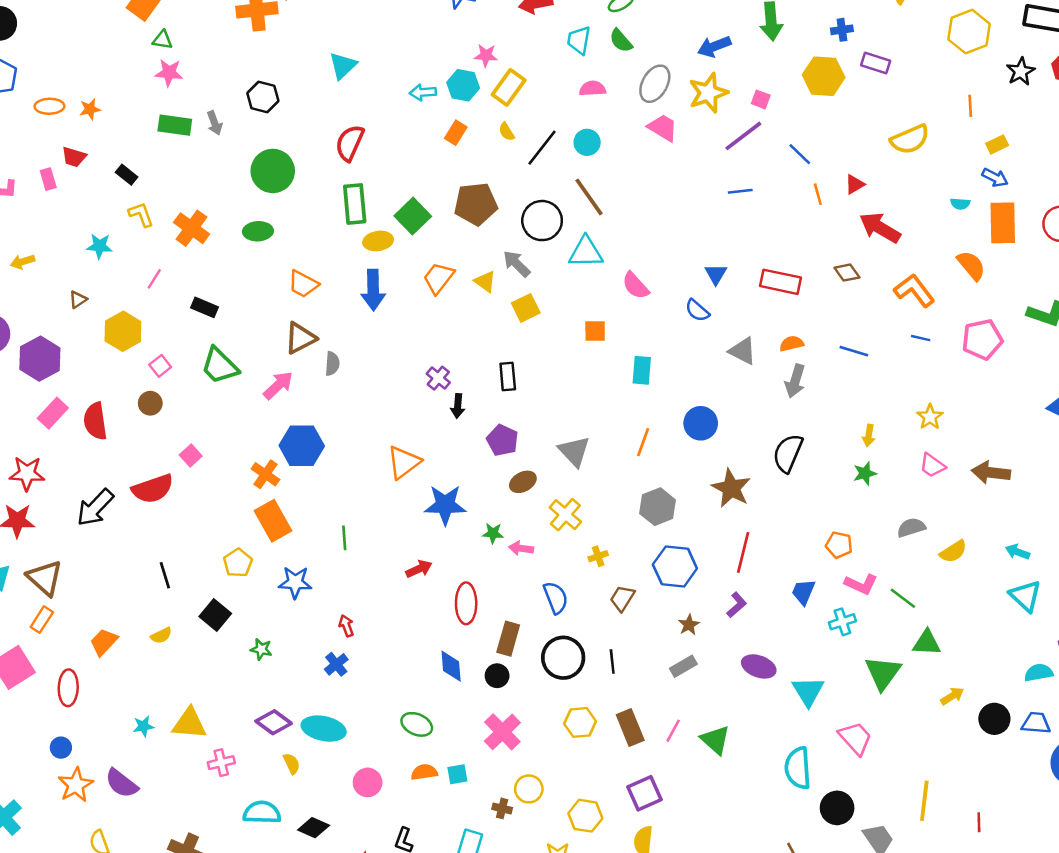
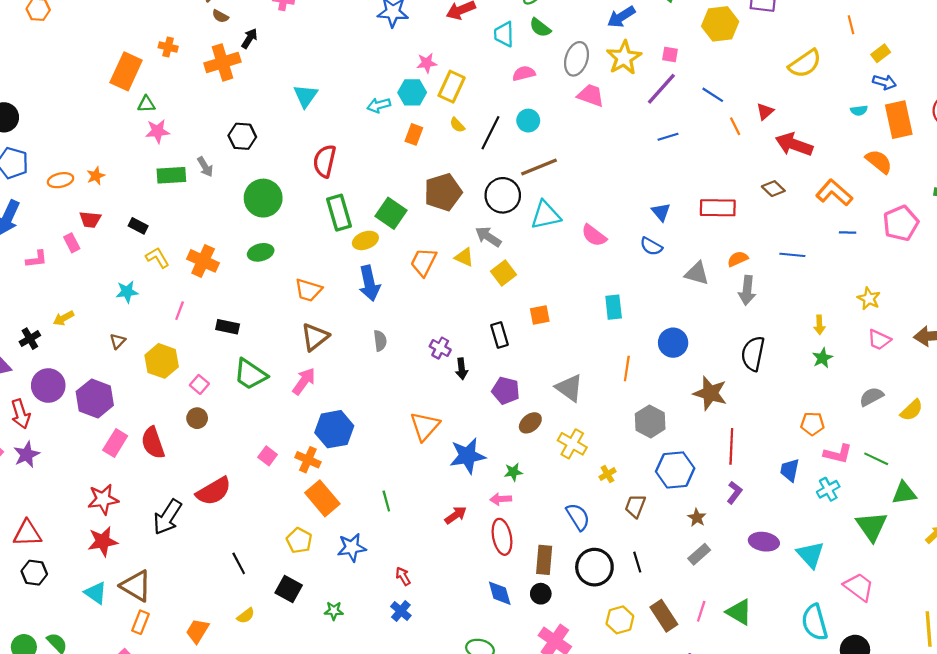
brown line: (589, 197) -> (539, 167), turned -66
orange square: (595, 331) -> (540, 315), moved
gray semicircle: (332, 364) -> (380, 341), moved
pink square: (191, 456) -> (268, 456), moved
pink arrow: (521, 548) -> (501, 499), moved

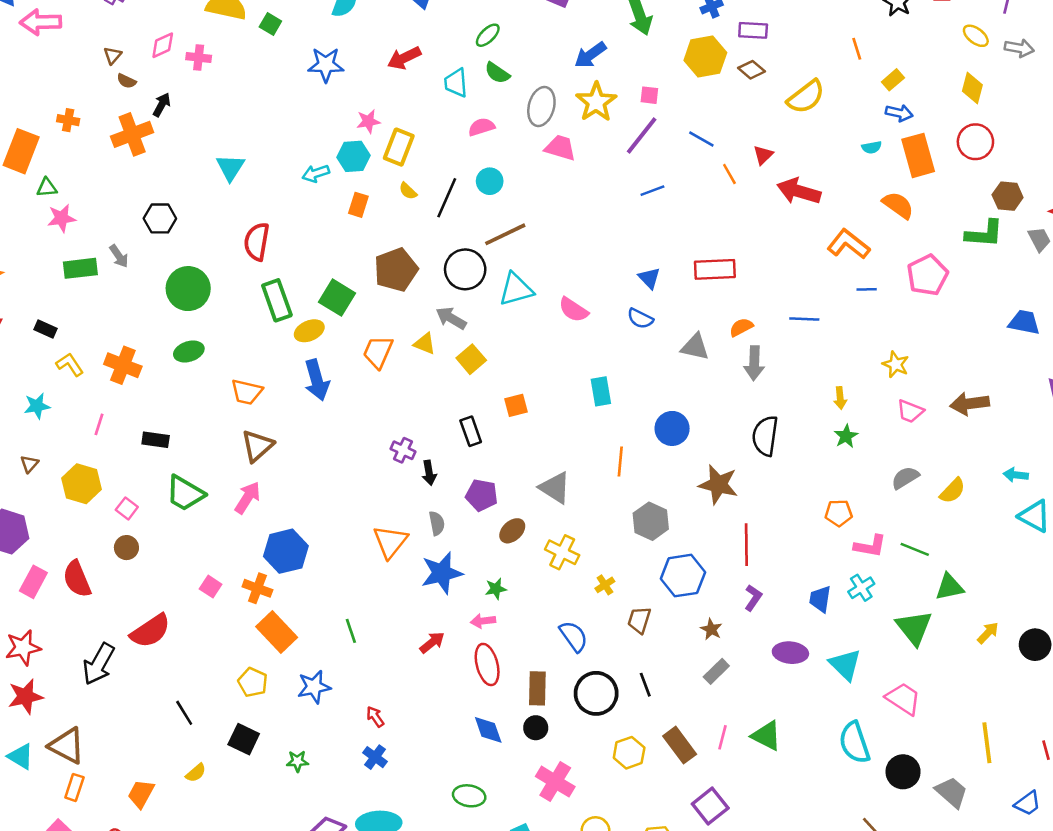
brown diamond: (773, 189) -> (751, 70), moved
gray semicircle: (380, 341) -> (437, 523), moved
blue trapezoid: (790, 470) -> (820, 599), moved

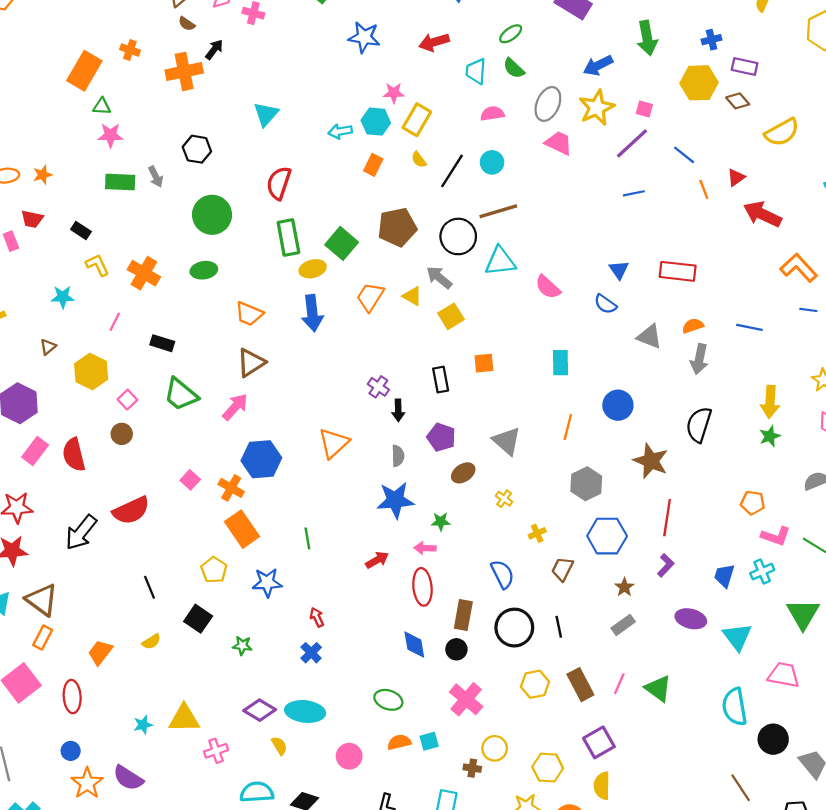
yellow arrow: (840, 398) -> (770, 402), size x1.6
orange triangle: (390, 542) -> (334, 443), moved
yellow cross: (562, 552) -> (504, 499), size x0.6
pink trapezoid: (903, 699) -> (784, 675), turned -32

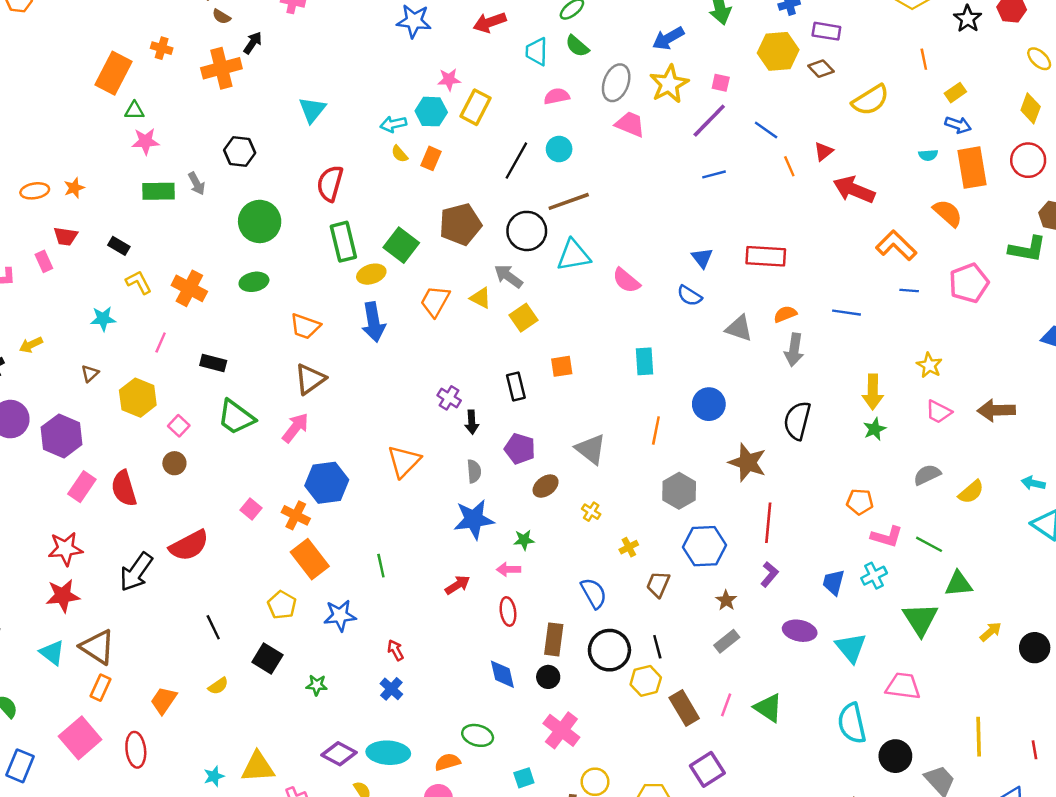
yellow semicircle: (419, 160) -> (399, 154), moved
red ellipse: (422, 587) -> (508, 611), size x0.7
yellow hexagon: (535, 684) -> (646, 681), moved
orange semicircle: (399, 742) -> (448, 762), moved

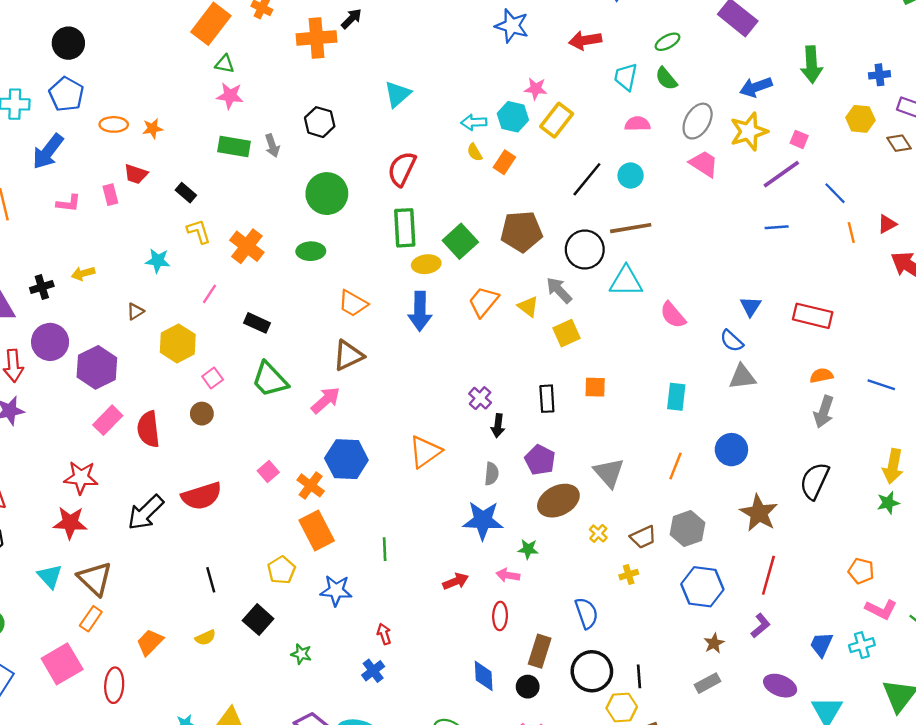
yellow hexagon: (778, 51) -> (860, 119), size x0.7
gray triangle: (739, 328) -> (742, 377), moved, turned -36
brown ellipse: (546, 486) -> (558, 501), size x1.6
brown trapezoid: (658, 584) -> (643, 537), moved, turned -148

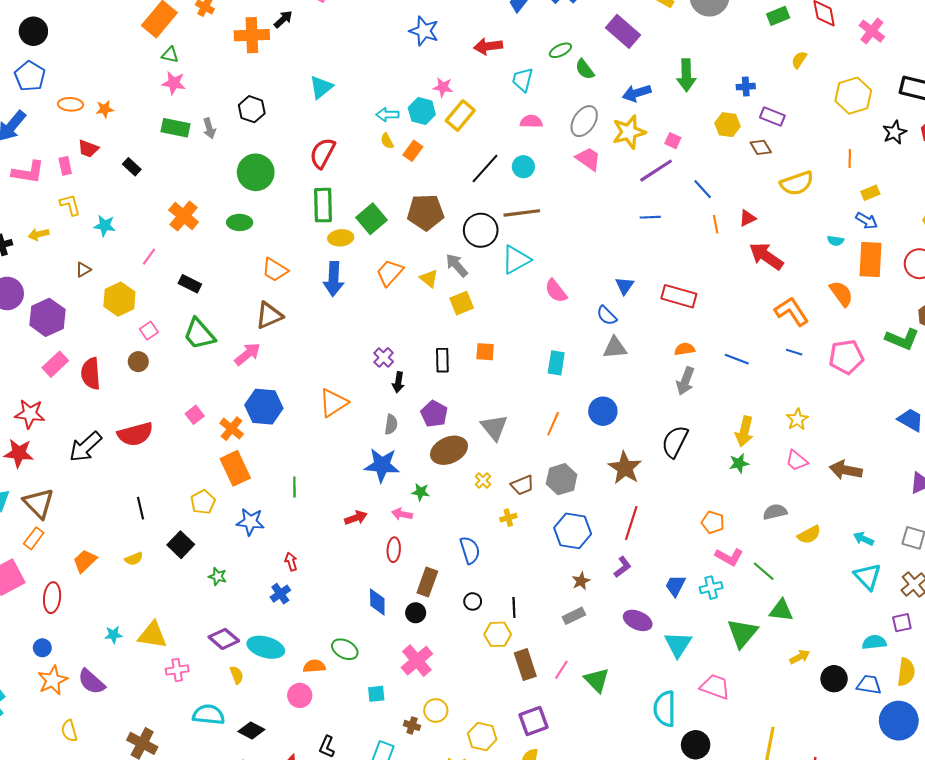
green semicircle: (666, 79) -> (585, 69), moved
pink L-shape: (69, 203) -> (28, 172), size x1.5
yellow L-shape: (199, 231) -> (70, 205), moved
cyan triangle: (626, 281) -> (516, 260), turned -32
black circle: (592, 671) -> (473, 601), size x0.5

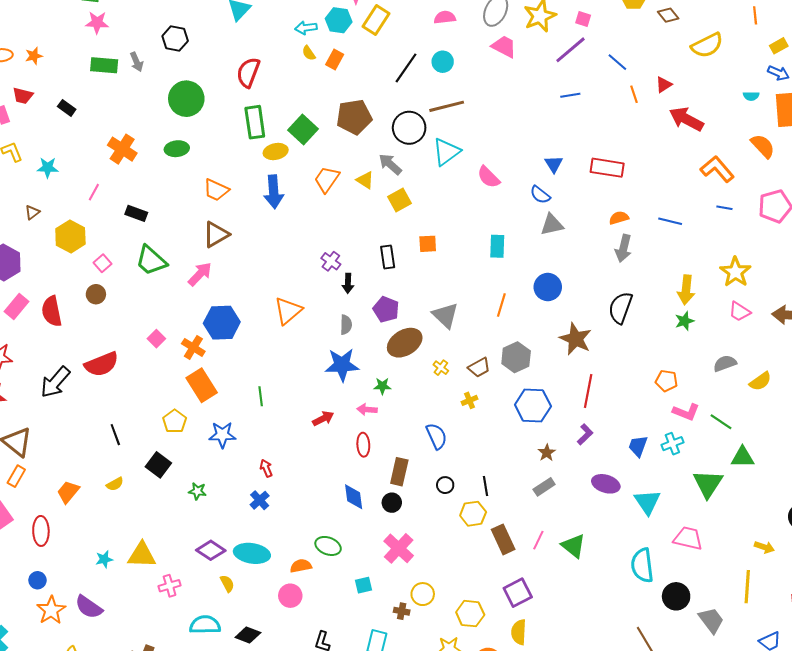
yellow star: (797, 419) -> (735, 272), size x1.4
yellow arrow: (800, 657) -> (764, 547), moved, turned 54

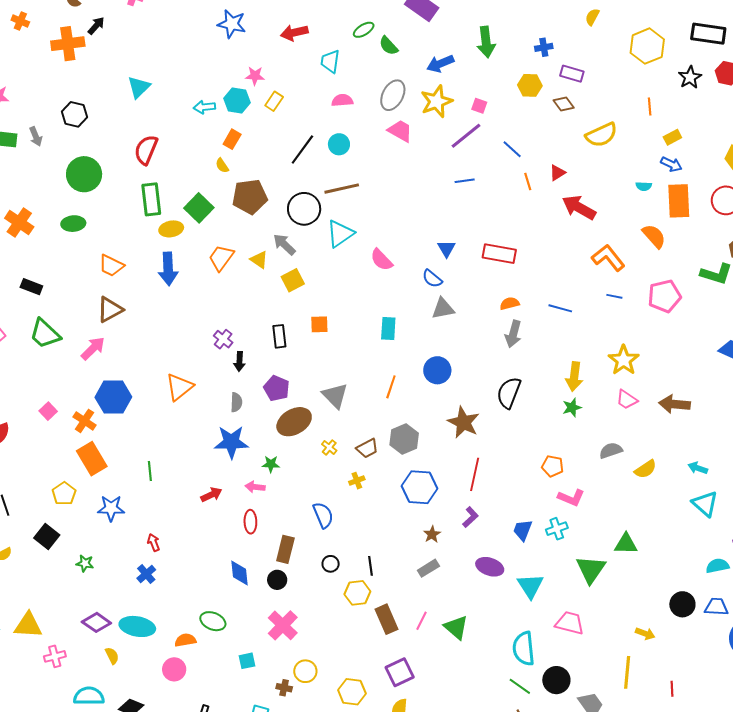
yellow rectangle: (376, 20) -> (274, 101), size x0.7
yellow semicircle: (309, 53) -> (222, 166), moved
green line: (721, 422) -> (520, 686), moved

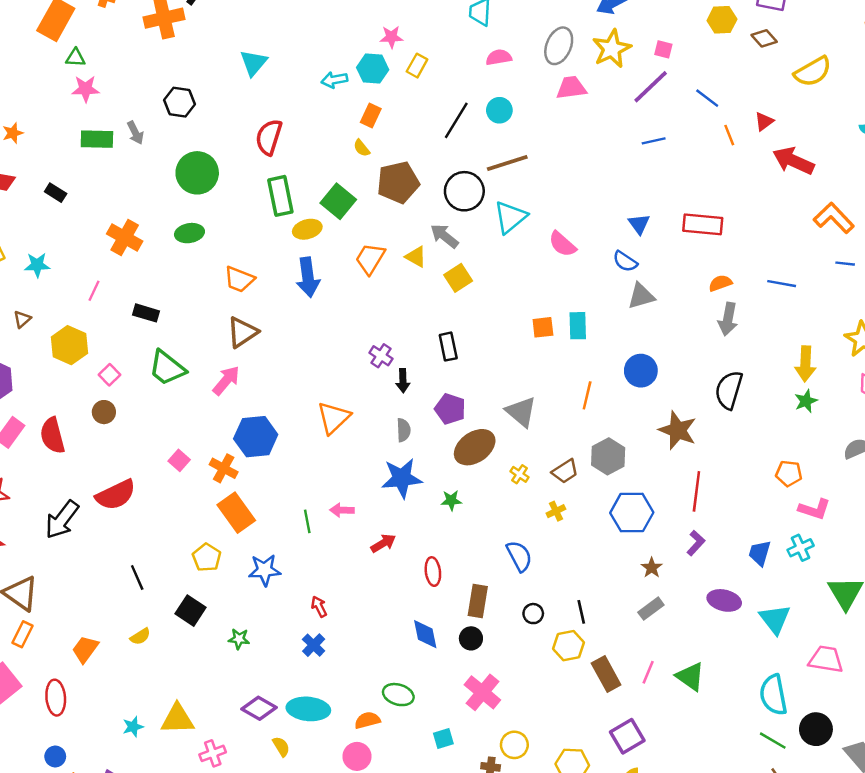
pink trapezoid: (400, 131) -> (571, 88), turned -32
orange square: (319, 324) -> (543, 327), moved
pink arrow: (255, 487) -> (342, 510), moved

